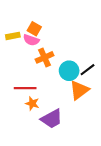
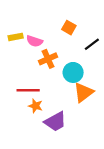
orange square: (34, 29) -> (69, 28), moved
black line: (87, 70) -> (92, 44), moved

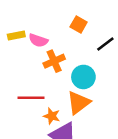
orange triangle: (84, 92) -> (79, 103), moved
orange star: (35, 106) -> (52, 116), moved

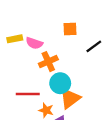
orange square: (79, 25) -> (70, 29), turned -32
cyan circle: (83, 77) -> (60, 83), moved

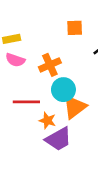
pink semicircle: (34, 43) -> (15, 60), moved

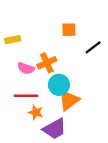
pink semicircle: (15, 60) -> (26, 68), moved
orange star: (47, 120) -> (36, 112), moved

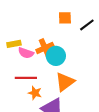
yellow rectangle: (13, 40) -> (14, 44), moved
black line: (93, 47) -> (87, 25), moved
cyan circle: (59, 85) -> (56, 56), moved

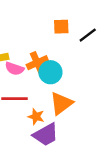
orange star: (35, 93) -> (36, 117), moved

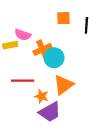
black line: (88, 35) -> (86, 25), turned -49
pink semicircle: (14, 69) -> (23, 35), moved

